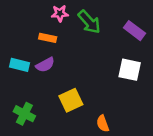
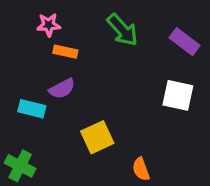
pink star: (60, 13) -> (49, 25), moved
cyan rectangle: (19, 65) -> (32, 109), moved
green cross: (24, 114) -> (20, 166), moved

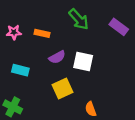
pink star: (49, 25) -> (14, 32), moved
purple semicircle: (62, 89) -> (57, 57), moved
white square: (178, 95) -> (83, 61), moved

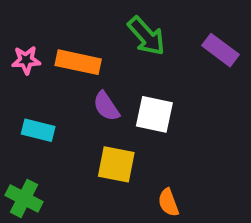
orange rectangle: (42, 33) -> (78, 62), size x1.5
purple semicircle: (57, 57) -> (106, 106), turned 84
yellow square: (63, 89) -> (116, 164), turned 36

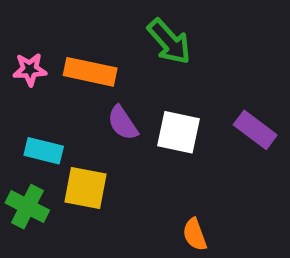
purple rectangle: (221, 50) -> (255, 130), moved
yellow square: (116, 164) -> (86, 188), moved
green cross: (24, 198) -> (27, 207), moved

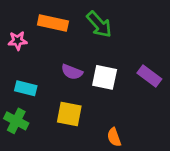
orange rectangle: (90, 72) -> (53, 23), moved
purple semicircle: (123, 123) -> (72, 72), turned -35
yellow square: (86, 188) -> (69, 114), moved

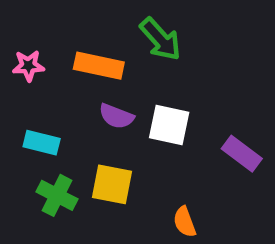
orange rectangle: (53, 23) -> (99, 66), moved
purple rectangle: (149, 76) -> (242, 154), moved
green cross: (16, 121) -> (57, 195), moved

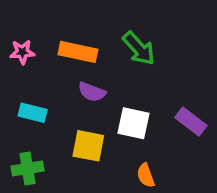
green arrow: (160, 39) -> (139, 48), moved
white square: (169, 125) -> (134, 123), moved
green cross: (57, 195) -> (27, 168), moved, turned -36

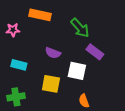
orange rectangle: (78, 52) -> (40, 15), moved
purple rectangle: (191, 121) -> (95, 52), moved

